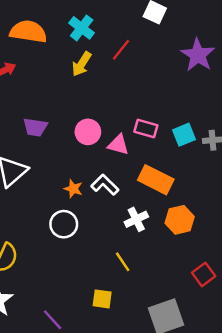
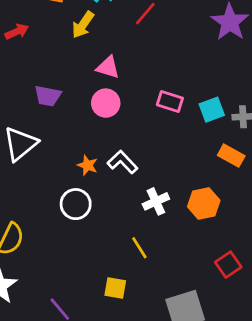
yellow arrow: (82, 64) -> (83, 25), moved
pink triangle: (118, 145) -> (108, 67), moved
orange rectangle: (156, 180) -> (231, 156), moved, size x0.7

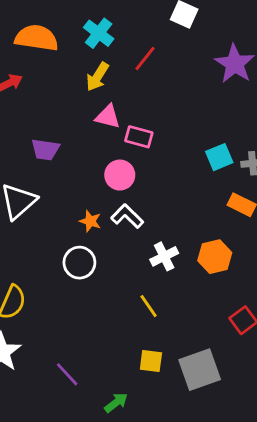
yellow arrow: (83, 25) -> (97, 77), moved
pink rectangle: (170, 101) -> (139, 137), moved
pink circle: (106, 103) -> (120, 175), moved
yellow square: (115, 288) -> (151, 361), moved

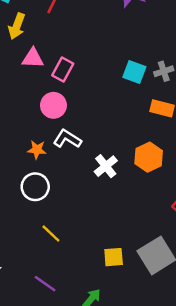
pink rectangle: (139, 137) -> (63, 70), turned -65
cyan square: (219, 157) -> (134, 72), turned -35
yellow line: (149, 306) -> (51, 233), moved

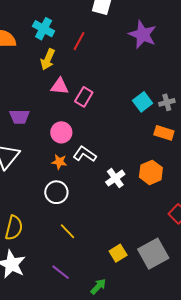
cyan square: (134, 72) -> (143, 102), turned 30
pink circle: (53, 105) -> (61, 132), moved
yellow square: (114, 257) -> (118, 253), turned -30

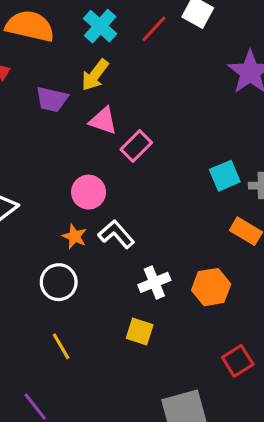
red line: (79, 41) -> (154, 29), moved
purple trapezoid: (19, 117) -> (52, 99), moved
yellow square: (118, 253) -> (140, 332), moved, turned 36

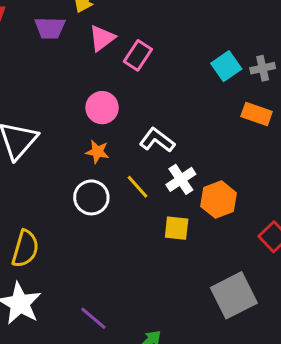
pink triangle: (103, 121) -> (102, 38), turned -44
white L-shape: (116, 234) -> (157, 140), moved
orange hexagon: (211, 287) -> (218, 200), moved
yellow line: (61, 346) -> (138, 187), moved

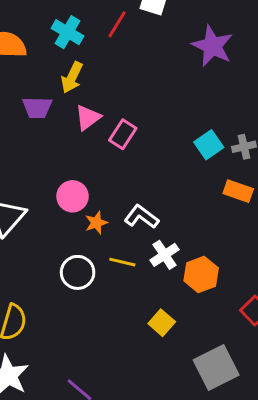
pink circle: (102, 108) -> (73, 196), moved
orange star: (97, 152) -> (96, 223), moved, turned -30
yellow line: (138, 187) -> (122, 262), turned -35
yellow square: (177, 228) -> (162, 323), moved, turned 35

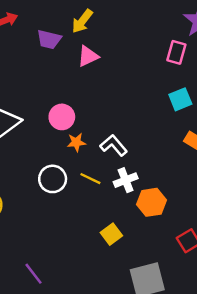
pink rectangle: (123, 134) -> (176, 52), moved, turned -30

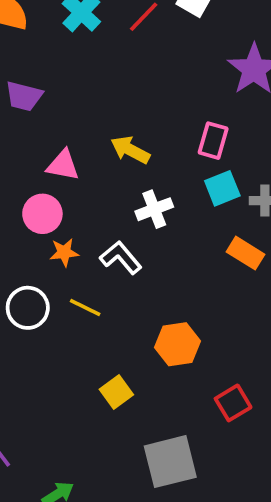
yellow arrow: (82, 21) -> (130, 150), moved, turned 80
pink rectangle: (176, 52) -> (213, 141), moved
pink triangle: (88, 56) -> (63, 165), moved, turned 35
white cross: (126, 180) -> (154, 209), moved

